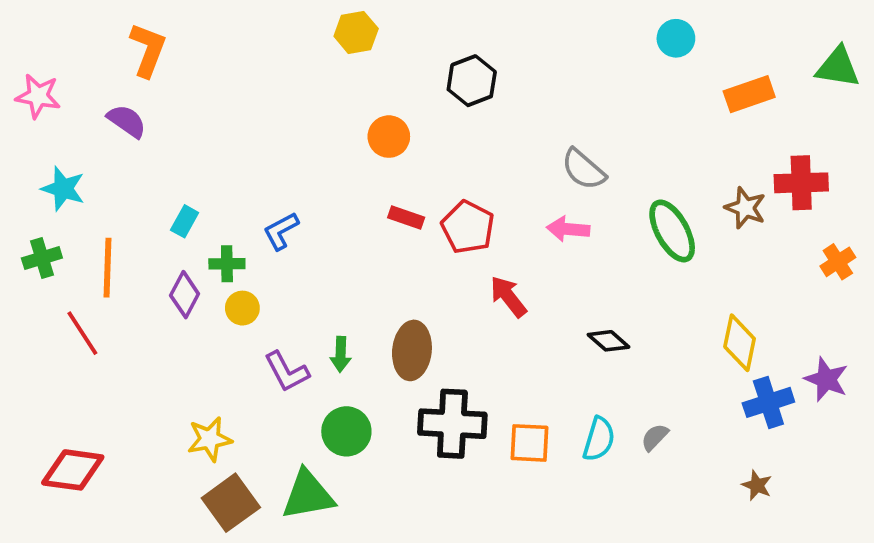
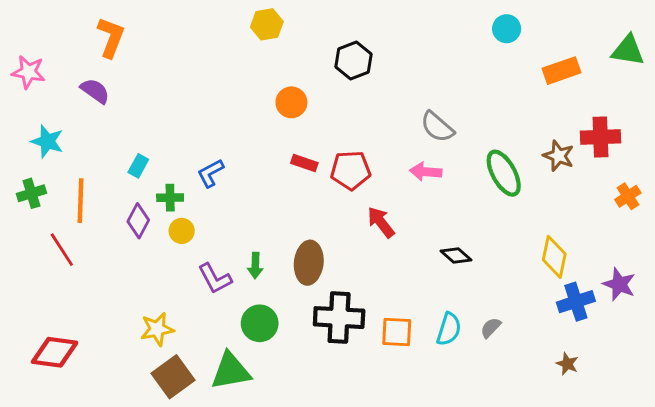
red pentagon: (468, 227) -> (351, 170), turned -30

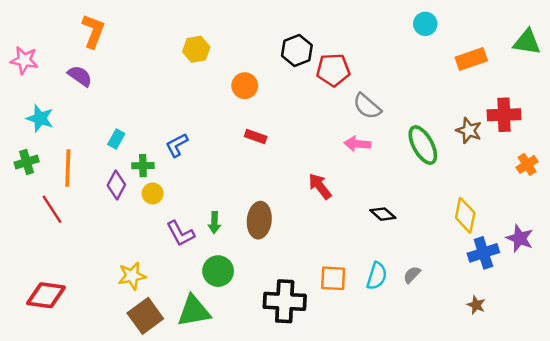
yellow hexagon: (267, 24) -> (196, 49), moved
red pentagon: (351, 170) -> (333, 70), moved
black cross: (339, 318) -> (285, 301), moved

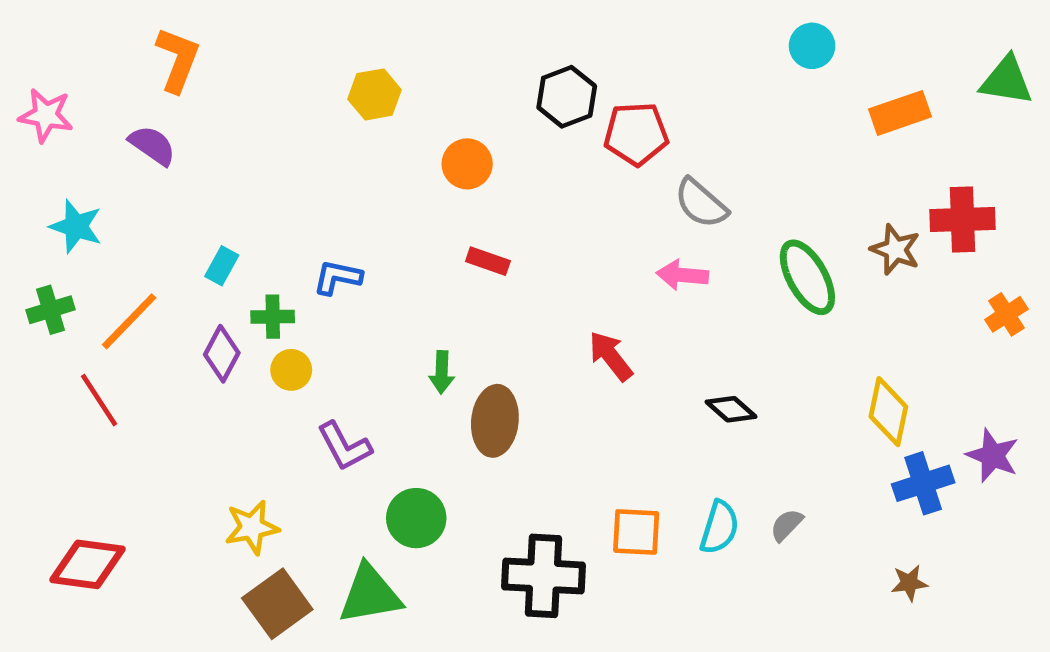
blue L-shape: (177, 145) -> (338, 277), turned 40
orange line: (68, 168) -> (129, 321), turned 42
green arrow: (214, 223) -> (442, 372), moved
brown star: (476, 305) -> (909, 583), turned -30

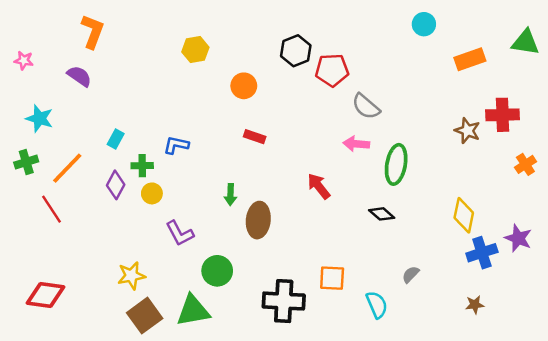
pink star: (46, 115) -> (24, 60), size x0.7
green ellipse: (807, 277) -> (396, 164), moved, turned 39
cyan semicircle: (719, 527) -> (377, 305), moved, turned -40

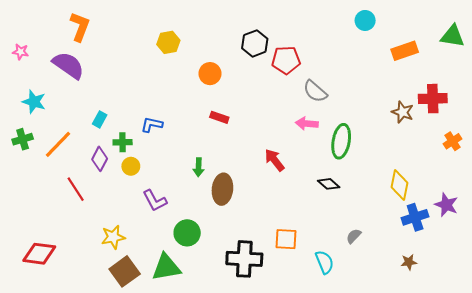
purple semicircle: (79, 76) -> (68, 65), size x1.5
red line: (52, 209) -> (76, 189), moved

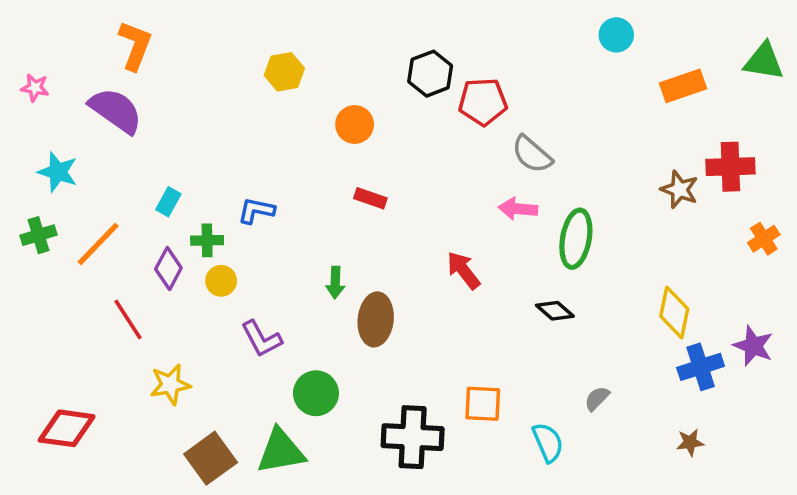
yellow star: (113, 237) -> (170, 384), moved

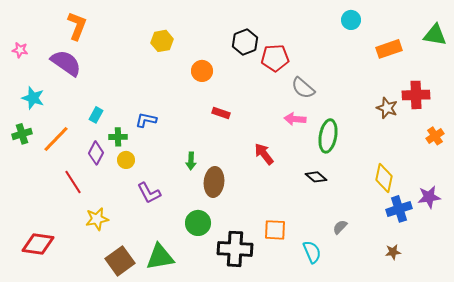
red rectangle: (370, 198) -> (221, 113), moved
purple star: (753, 346) -> (429, 197), turned -30
green circle: (316, 393) -> (198, 223), moved

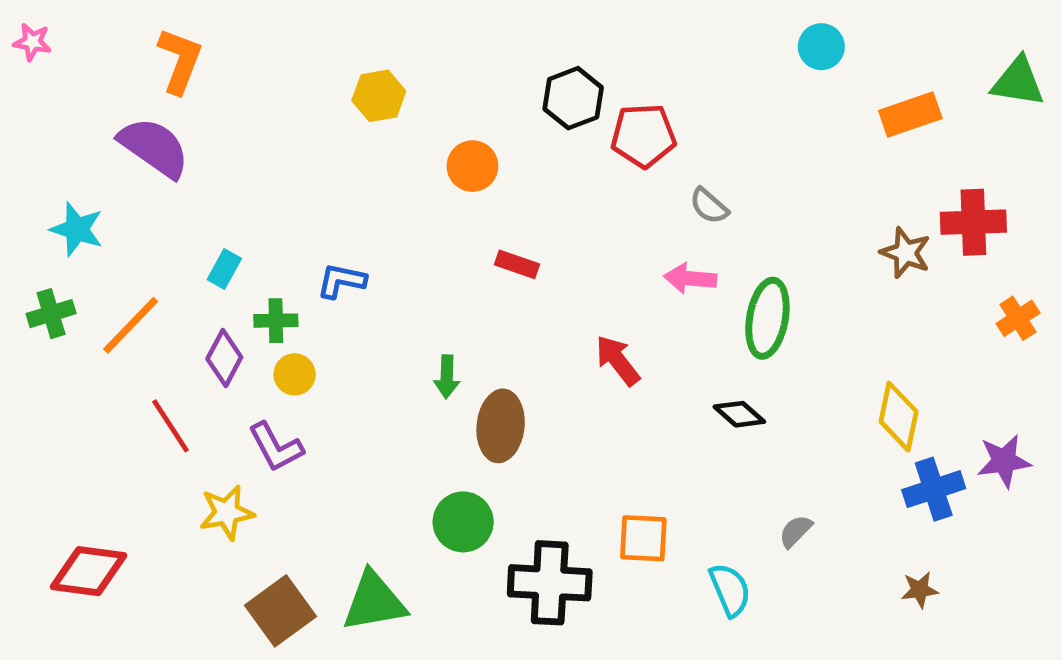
pink star: (20, 50) -> (32, 42), moved
gray semicircle: (303, 88) -> (709, 206), size x0.7
purple L-shape: (149, 193) -> (276, 447), moved

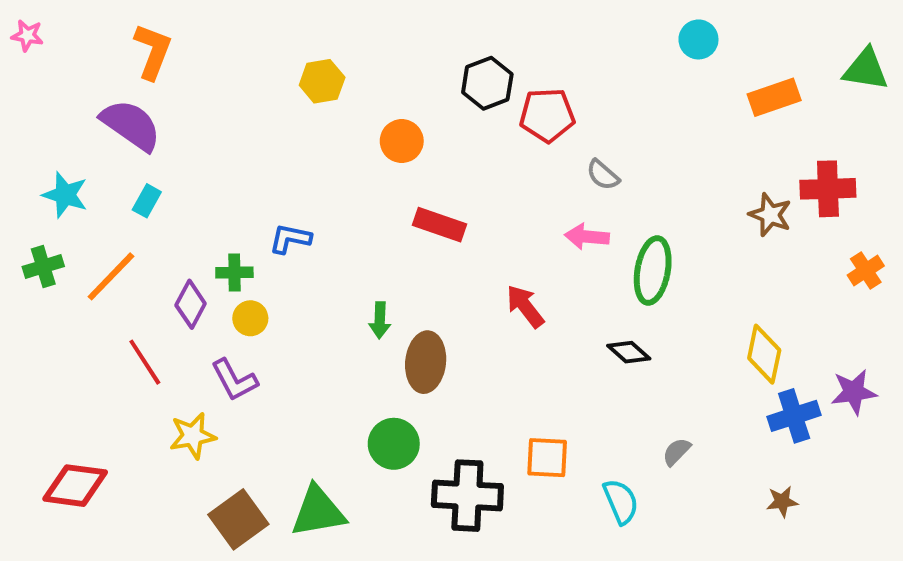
red rectangle: (517, 264) -> (440, 225), size x1.4
cyan rectangle: (224, 269) -> (147, 201), moved

